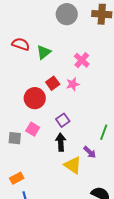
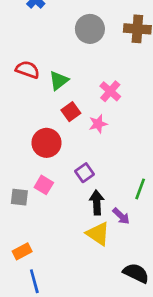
red square: (53, 83) -> (71, 112), moved
black arrow: (61, 142) -> (97, 203), moved

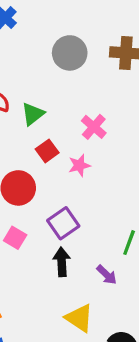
purple square: (84, 173) -> (63, 223), size x1.4
black arrow: (97, 203) -> (62, 262), moved
yellow triangle: (98, 234) -> (79, 318), moved

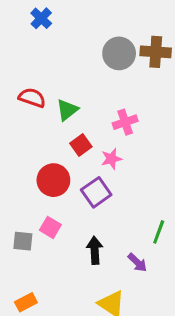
gray circle: (70, 53) -> (119, 53), moved
pink cross: (94, 127) -> (125, 122), turned 30
purple square: (63, 223) -> (96, 192), moved

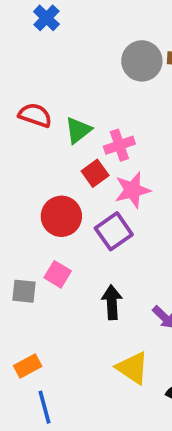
pink cross: (125, 122) -> (119, 145), moved
pink star: (111, 159) -> (132, 190), size x1.4

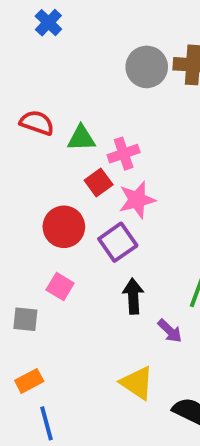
green triangle: (78, 130) -> (81, 138), turned 36
gray square: (24, 291) -> (25, 319), moved
black arrow: (112, 302) -> (133, 296), moved

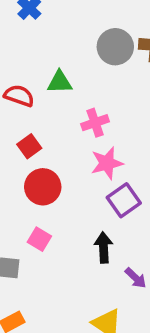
green triangle: (81, 138) -> (60, 82), moved
red square: (99, 182) -> (29, 146), moved
purple square: (118, 242) -> (124, 200), moved

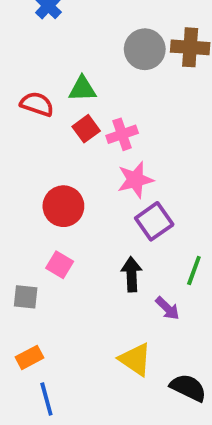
red square: (29, 146) -> (86, 129), moved

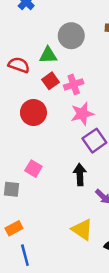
gray circle: (145, 49) -> (71, 36), moved
red circle: (63, 206) -> (33, 112), moved

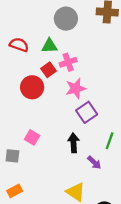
green triangle: (48, 55) -> (50, 46), moved
red square: (51, 81) -> (48, 70), moved

